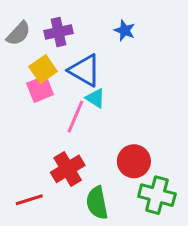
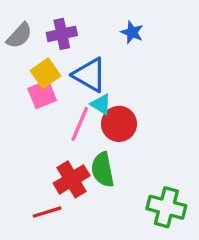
red circle: (134, 161) -> (119, 124), moved
red line: (29, 200) -> (47, 212), moved
green semicircle: (97, 203) -> (103, 170), moved

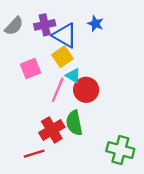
yellow square: (45, 73) -> (62, 57), moved
blue triangle: (90, 75) -> (65, 35), moved

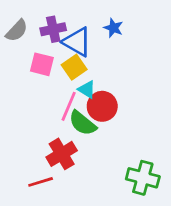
pink square: (31, 69) -> (42, 64), moved, turned 36
green semicircle: (74, 123) -> (83, 123), moved, turned -40

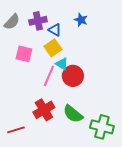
blue triangle: (77, 42) -> (55, 30), size x0.6
pink square: (42, 64) -> (24, 54), moved
green semicircle: (83, 123) -> (73, 114), moved
red line: (41, 182) -> (16, 130), moved

